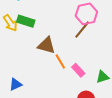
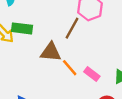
brown line: (82, 29) -> (72, 28), moved

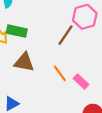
brown triangle: (51, 52) -> (24, 62), moved

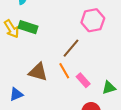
brown line: (66, 35) -> (71, 48), moved
brown triangle: (24, 62) -> (38, 72), moved

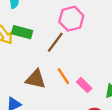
pink hexagon: (93, 20) -> (71, 19), moved
brown line: (71, 48) -> (55, 42), moved

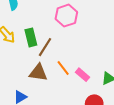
green rectangle: (22, 32) -> (31, 37), moved, turned 66
brown line: (55, 42) -> (45, 47), moved

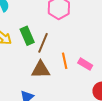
orange line: (63, 68) -> (65, 61), turned 35

